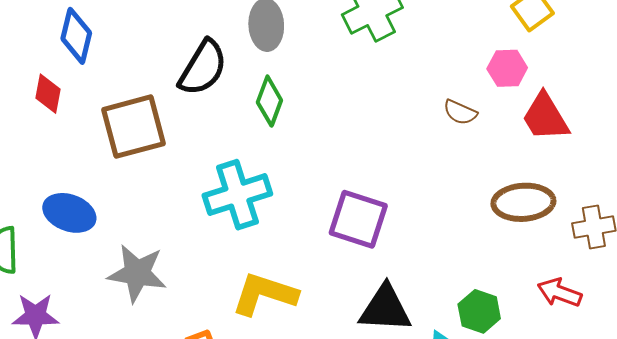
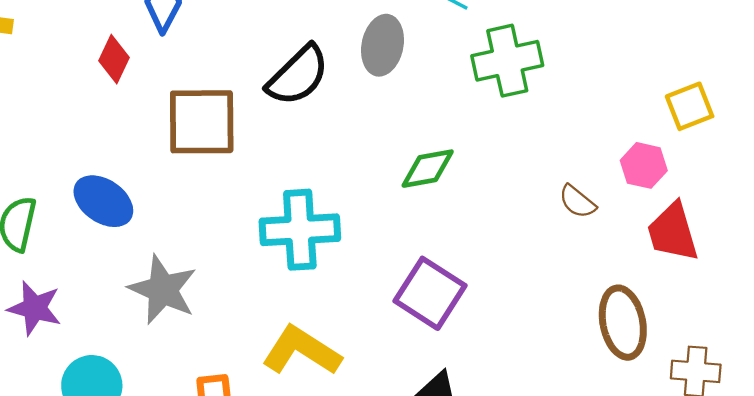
green diamond: (269, 101) -> (428, 169), moved, turned 45
brown ellipse: (523, 202) -> (623, 323), turned 68

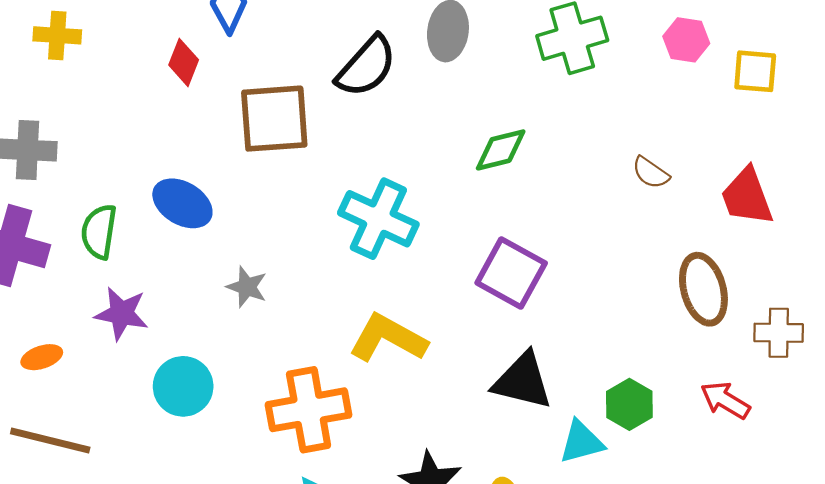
yellow square: (690, 106) -> (755, 71), turned 30
pink hexagon: (644, 165) -> (686, 40), moved
cyan cross: (300, 230) -> (378, 219), turned 32
gray star: (163, 290) -> (247, 287), size x0.6

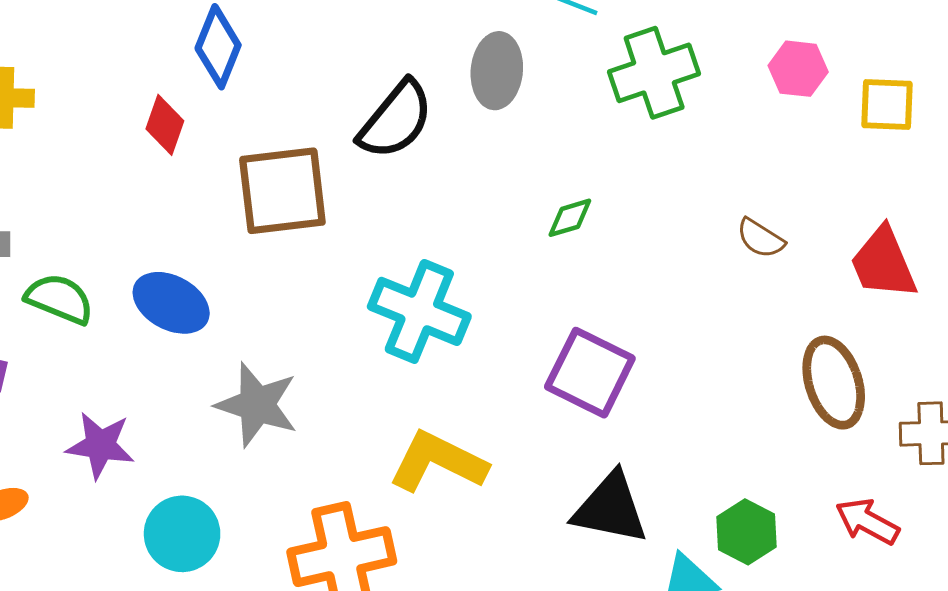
green diamond: (501, 150) -> (570, 218), size x0.7
green semicircle: (99, 232) -> (60, 299), moved, turned 106
gray star: (247, 287) -> (257, 405), size x1.6

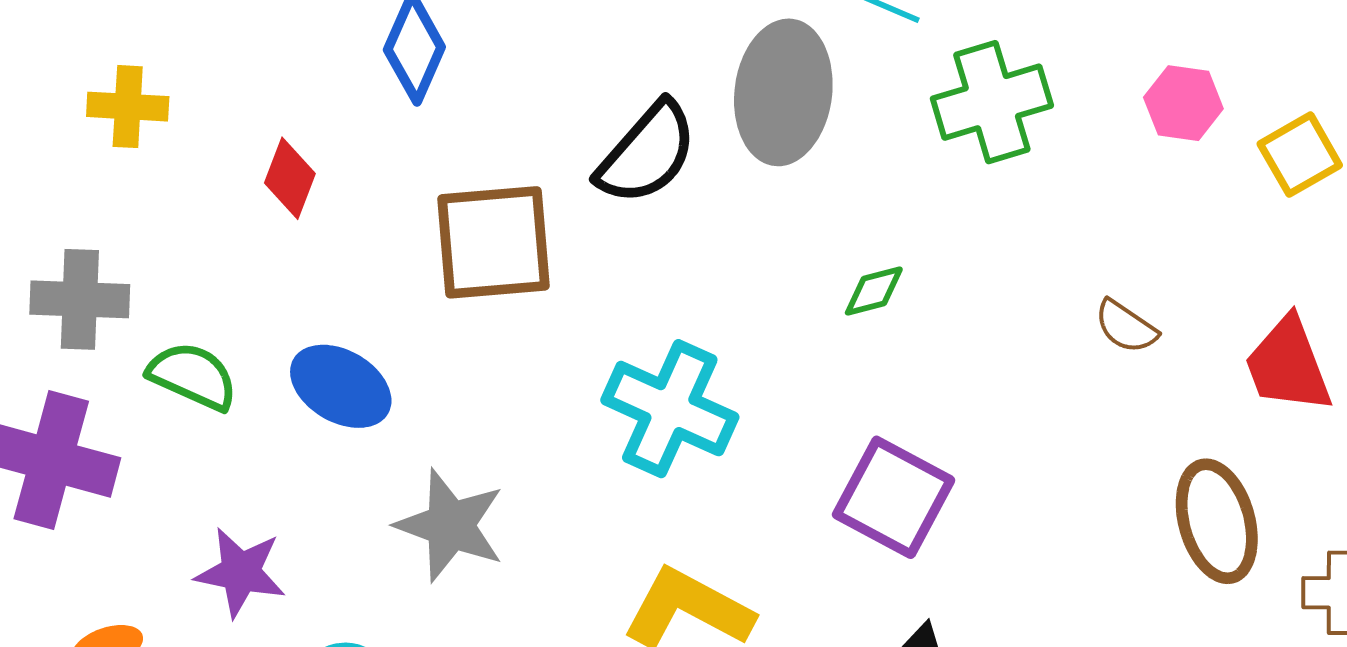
gray ellipse: (497, 71) -> (783, 92), size x1.4
yellow square: (887, 105) -> (1300, 155), turned -34
red diamond: (165, 125) -> (290, 178), moved

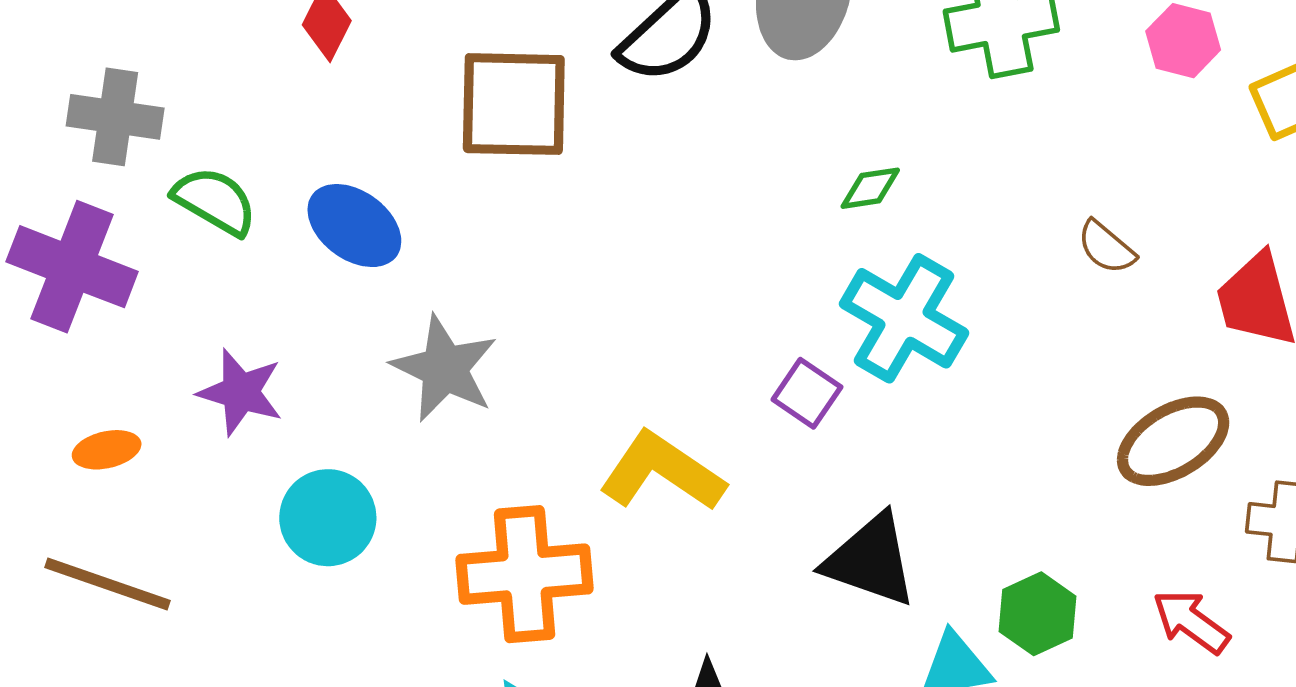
cyan cross: (670, 409) -> (904, 318), moved
purple square: (894, 497) -> (807, 393), moved, size x0.6
brown ellipse: (1217, 521) -> (1173, 441), turned 69

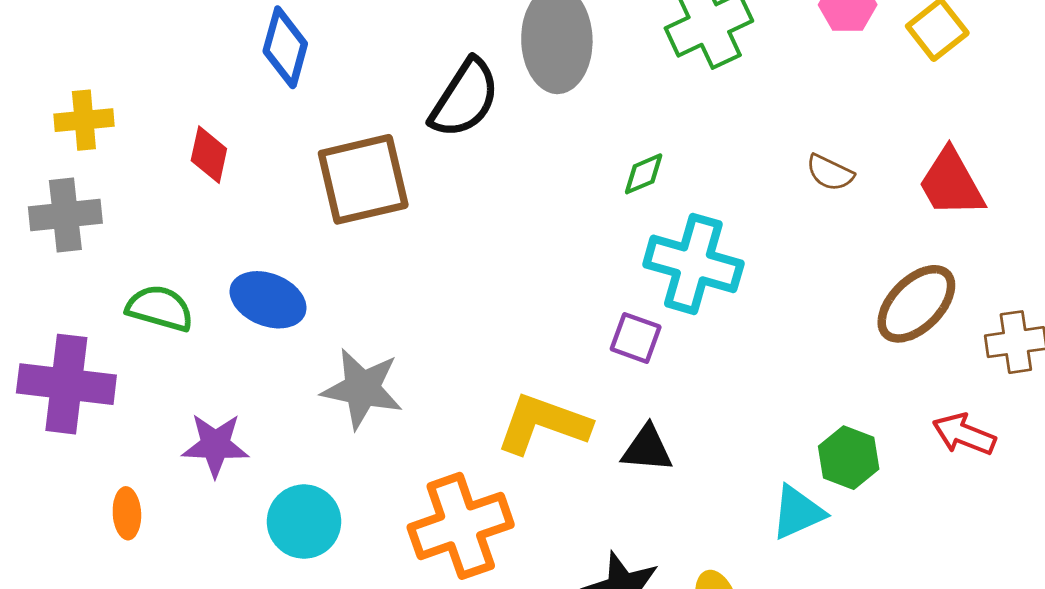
gray cross: (115, 117) -> (65, 215), moved
orange ellipse: (107, 450) -> (127, 513), turned -66
black triangle: (870, 560) -> (647, 449), moved, size x0.7

